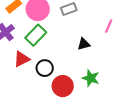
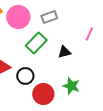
green rectangle: (36, 35) -> (36, 43), moved

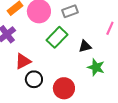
black circle: (25, 76) -> (34, 79), moved
green star: (71, 86) -> (96, 67), moved

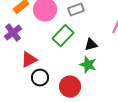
green star: (96, 67) -> (88, 65), moved

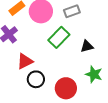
green star: (88, 65) -> (94, 74), moved

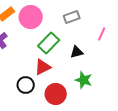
gray rectangle: (72, 11) -> (72, 17), moved
red triangle: (25, 61) -> (43, 67), moved

